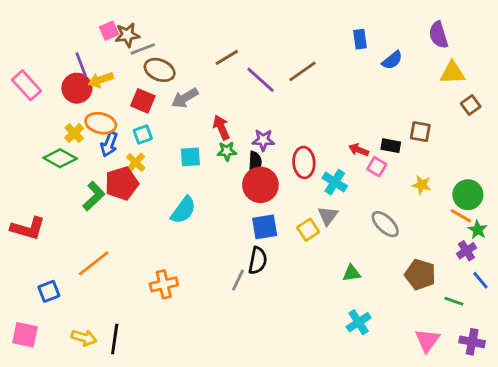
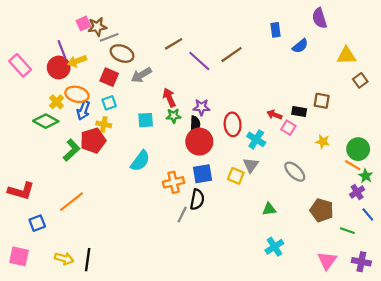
purple semicircle: (438, 35) -> (319, 18), moved
yellow cross: (136, 162) -> (104, 124), turned -32
red L-shape: (28, 228) -> (21, 191), moved
yellow square: (308, 230) -> (236, 176), turned -35
orange cross: (164, 284) -> (174, 182), moved

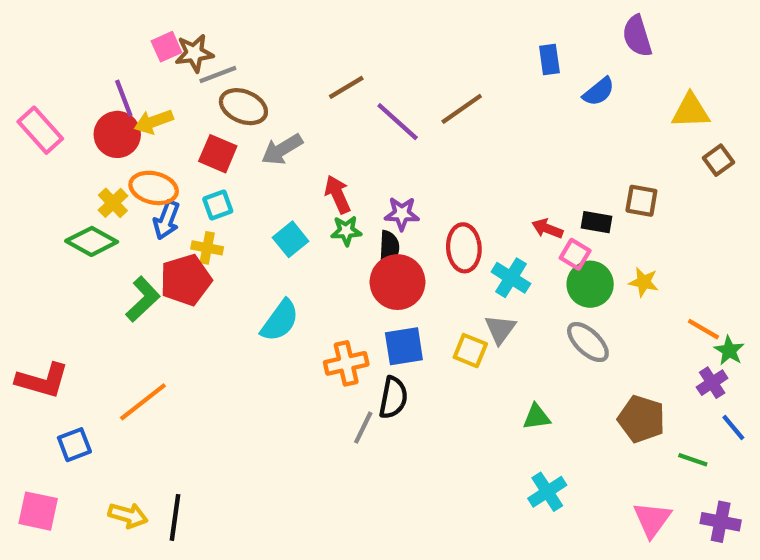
cyan square: (146, 120) -> (291, 239), turned -35
green circle: (358, 149) -> (590, 284), moved

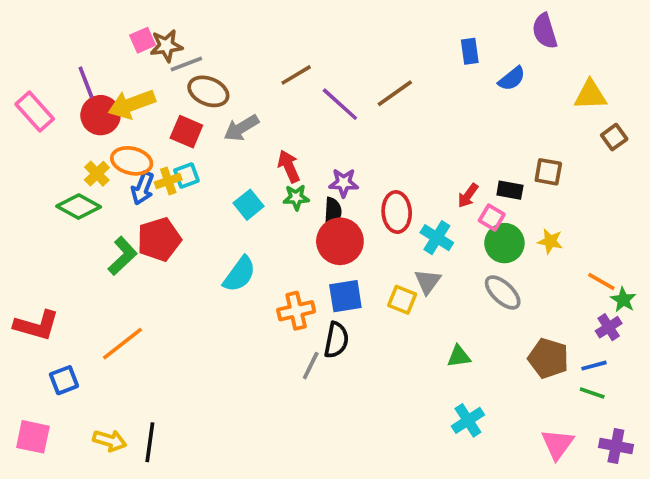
purple line: (124, 98) -> (86, 82), moved
yellow arrow: (154, 122) -> (132, 104), size x1.4
red arrow: (547, 229) -> (468, 196), turned -75
yellow cross: (207, 248) -> (168, 181), moved, turned -30
blue line: (733, 428) -> (594, 366), moved, turned -65

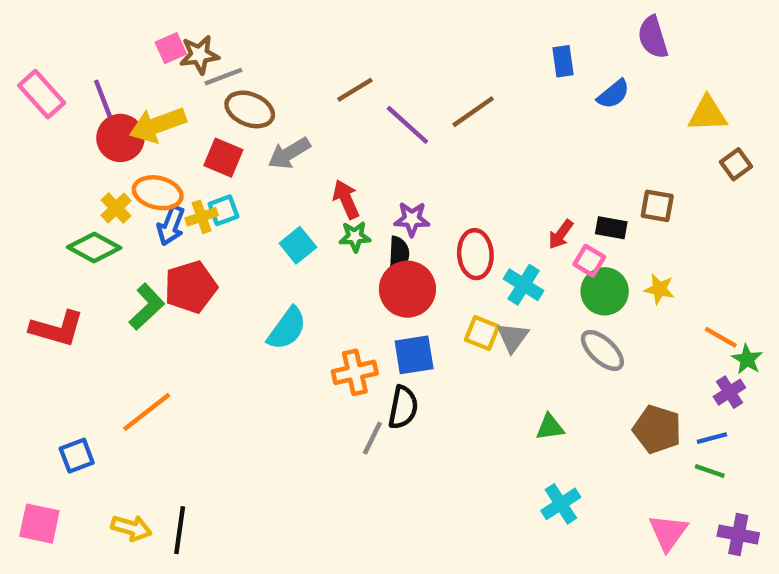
pink rectangle: (35, 111) -> (42, 94), moved
yellow square: (402, 300) -> (482, 333), moved
red L-shape: (37, 325) -> (57, 329), moved

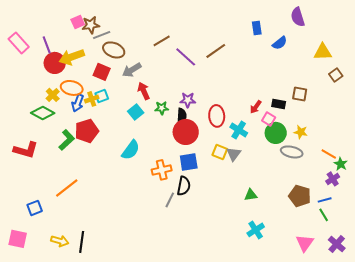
red arrow: (346, 199) -> (144, 91), moved
gray ellipse: (602, 350) -> (292, 152), moved, turned -30
green line: (710, 471) -> (324, 215), turned 40
purple cross: (738, 534) -> (337, 244), turned 30

